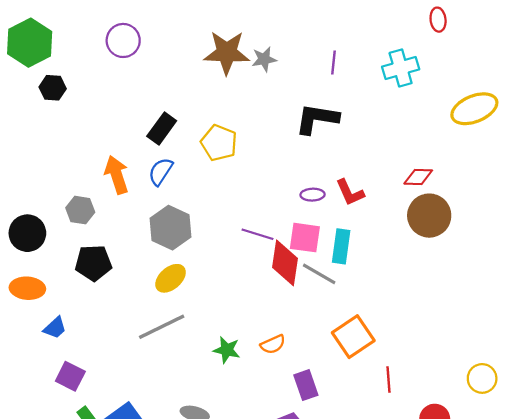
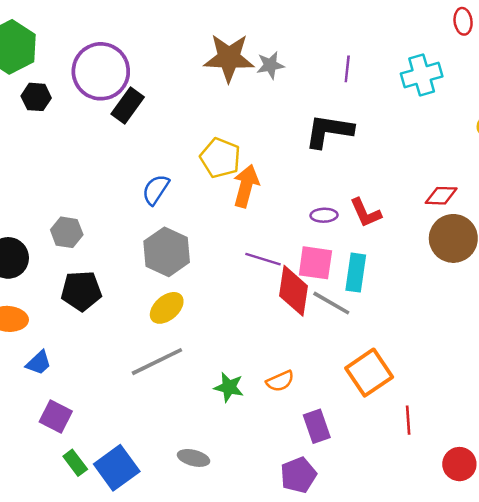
purple circle: (123, 40) -> (101, 71), moved, size x1.5
black rectangle: (162, 129) -> (128, 105), moved
orange arrow: (117, 175) -> (246, 186), moved, turned 33

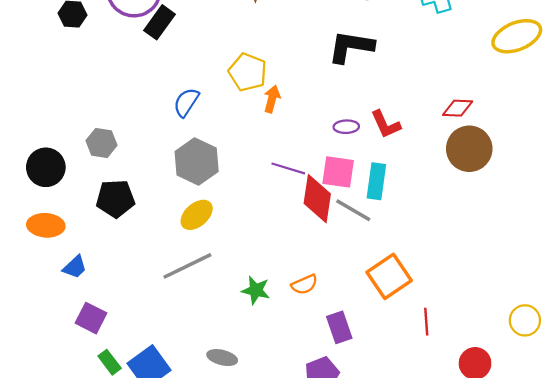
orange arrow: (246, 186) -> (272, 99), size x0.7

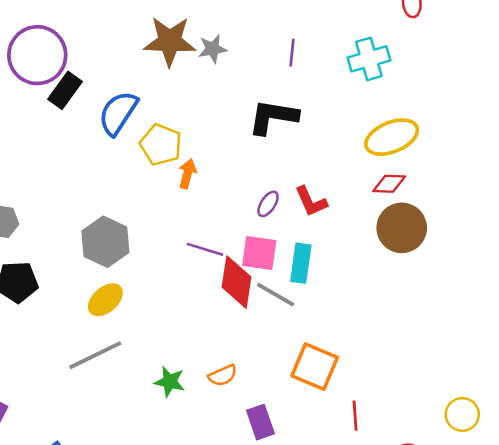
yellow ellipse: (517, 36) -> (392, 137), moved
blue semicircle: (186, 102) -> (118, 113), moved, size x1.4
purple ellipse: (346, 127) -> (268, 204), turned -55
orange square: (389, 276) -> (315, 367), turned -33

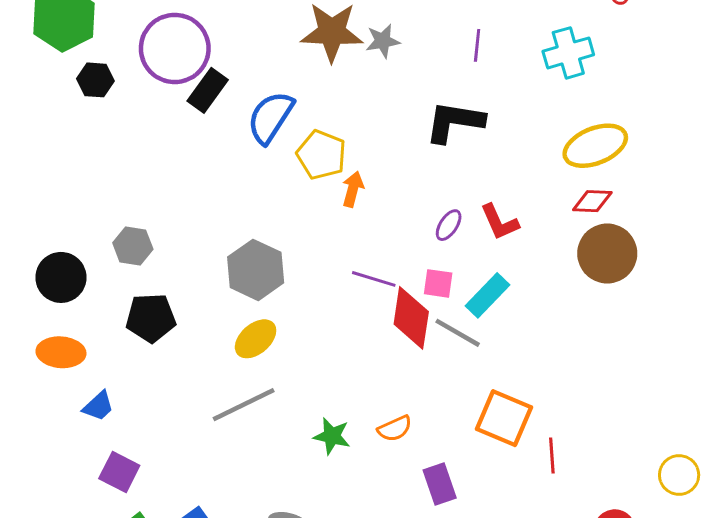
pink square: (259, 253) -> (438, 283), size x0.7
cyan rectangle: (301, 263) -> (488, 295), turned 36
red line: (355, 416) -> (552, 456), moved

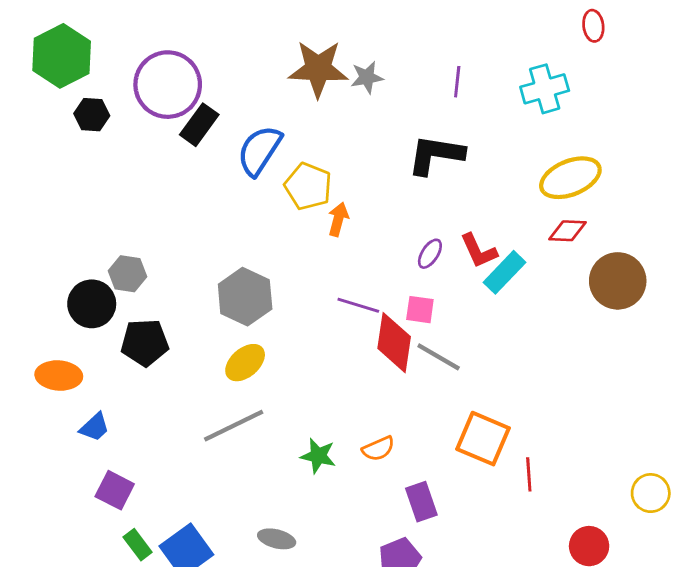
brown circle: (607, 253) -> (618, 281), moved
black circle: (61, 277) -> (92, 304), moved
cyan rectangle: (488, 295) -> (504, 272), moved

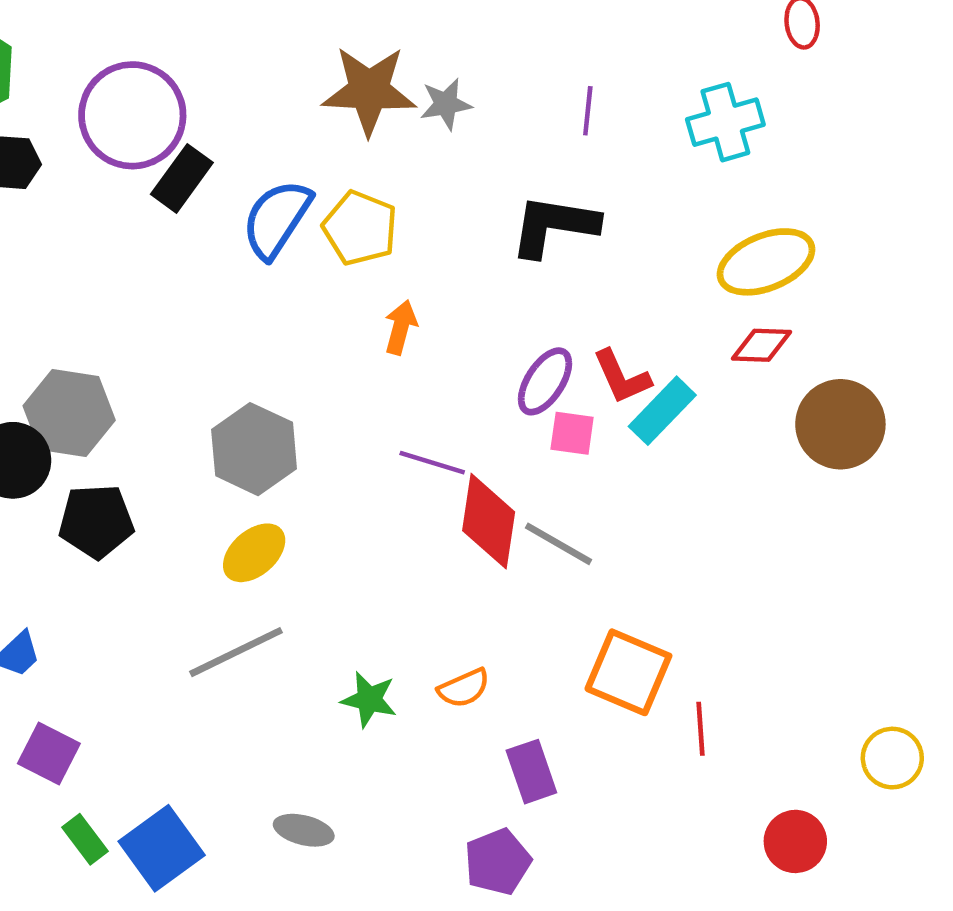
yellow pentagon: (308, 186) -> (360, 228), moved
purple ellipse: (430, 254) -> (545, 381), size x1.4
gray hexagon: (128, 274) -> (69, 413), size x1.5
pink square: (420, 310) -> (572, 433), moved

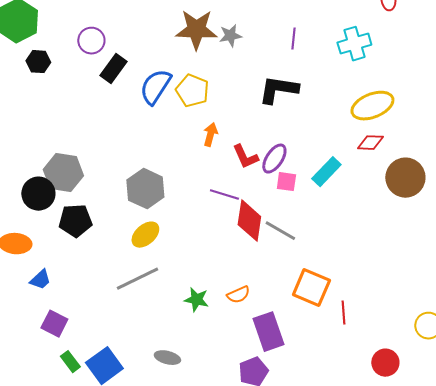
purple circle: (132, 115) -> (91, 41), size x0.6
red L-shape: (622, 377) -> (245, 157), moved
purple rectangle: (531, 772) -> (268, 332), size x1.4

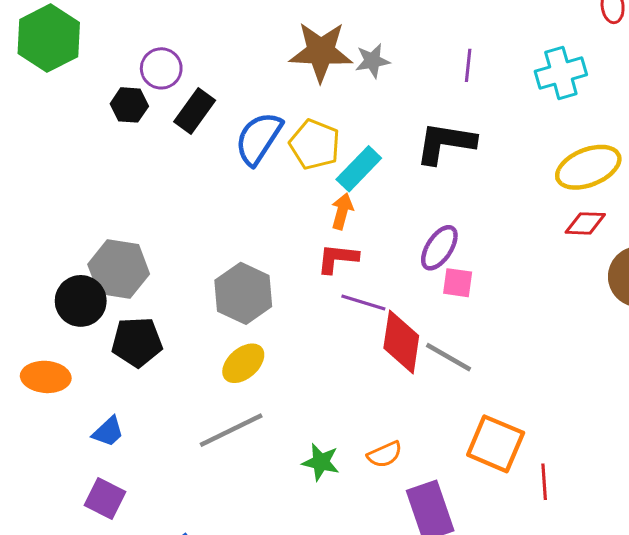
black hexagon: (38, 62) -> (129, 105), moved
red L-shape: (245, 157) -> (338, 258), moved, turned 120
cyan rectangle: (326, 172) -> (359, 169), moved
blue trapezoid: (40, 280) -> (108, 432), moved

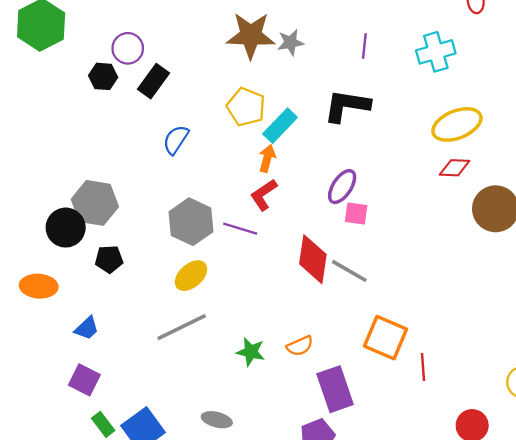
blue semicircle: (258, 138) -> (176, 140), moved, size x0.7
red L-shape: (338, 258) -> (264, 195), turned -40
purple line: (363, 302) -> (240, 229), moved
black pentagon: (137, 342) -> (109, 259), size x0.7

